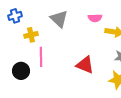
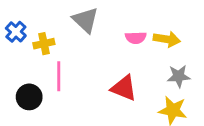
blue cross: (15, 16) -> (16, 32), moved, turned -32
pink semicircle: (95, 18) -> (136, 38), moved

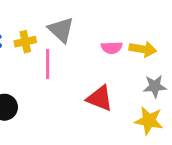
yellow cross: (44, 44) -> (25, 42), moved
pink line: (59, 76) -> (48, 64), moved

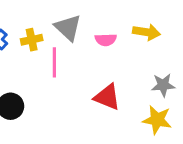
pink semicircle: (112, 48) -> (106, 40), moved
yellow arrow: (143, 49) -> (147, 32), moved

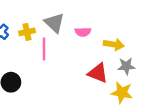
yellow arrow: (147, 32) -> (114, 44), moved
red triangle: (107, 97) -> (98, 73), moved

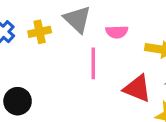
pink line: (44, 49) -> (93, 63), moved

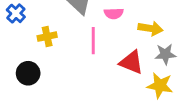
yellow cross: (40, 32) -> (47, 37), moved

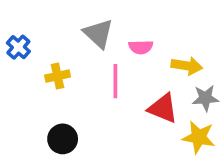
black circle: (28, 73) -> (63, 139), moved

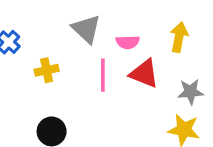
yellow arrow: (187, 66) -> (179, 37), moved, turned -88
red triangle: (163, 108) -> (144, 74), moved

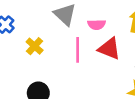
yellow cross: (47, 70) -> (35, 46), turned -36

